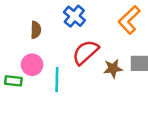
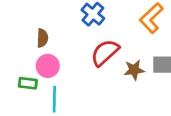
brown semicircle: (36, 30) -> (42, 38), moved
cyan line: (57, 80) -> (54, 99), moved

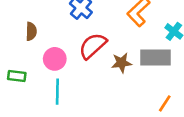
pink circle: (48, 66) -> (55, 59), moved
cyan line: (54, 99) -> (57, 92), moved

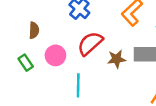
green rectangle: (17, 76) -> (26, 63), moved, turned 49
cyan line: (57, 92) -> (78, 85), moved

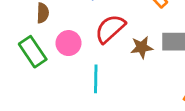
green rectangle: (26, 63) -> (33, 52), size x1.5

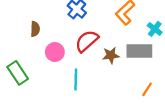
green rectangle: (33, 52) -> (18, 73), moved

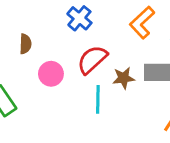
cyan line: (76, 79) -> (98, 99), moved

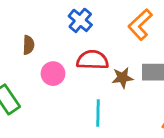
red semicircle: (92, 60) -> (93, 60), turned 44
cyan line: (98, 99) -> (98, 113), moved

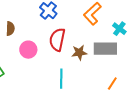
red semicircle: (93, 60) -> (57, 40), turned -80

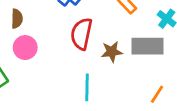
pink circle: (28, 50) -> (25, 48), moved

